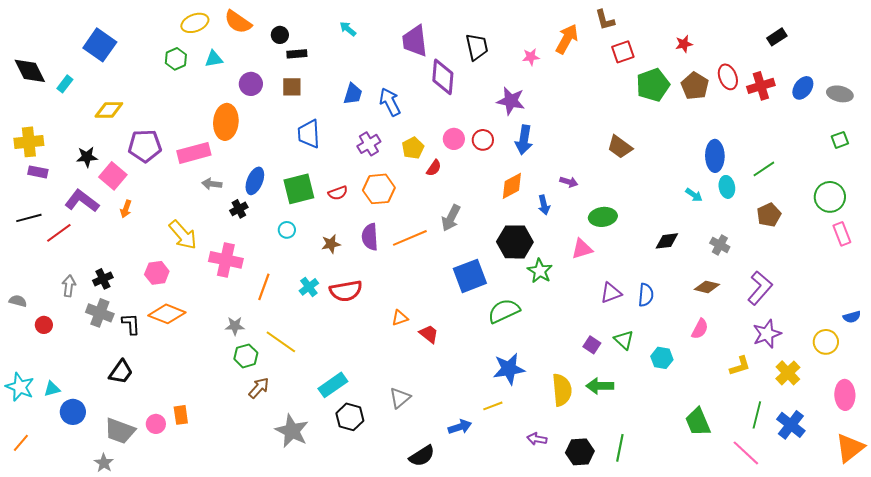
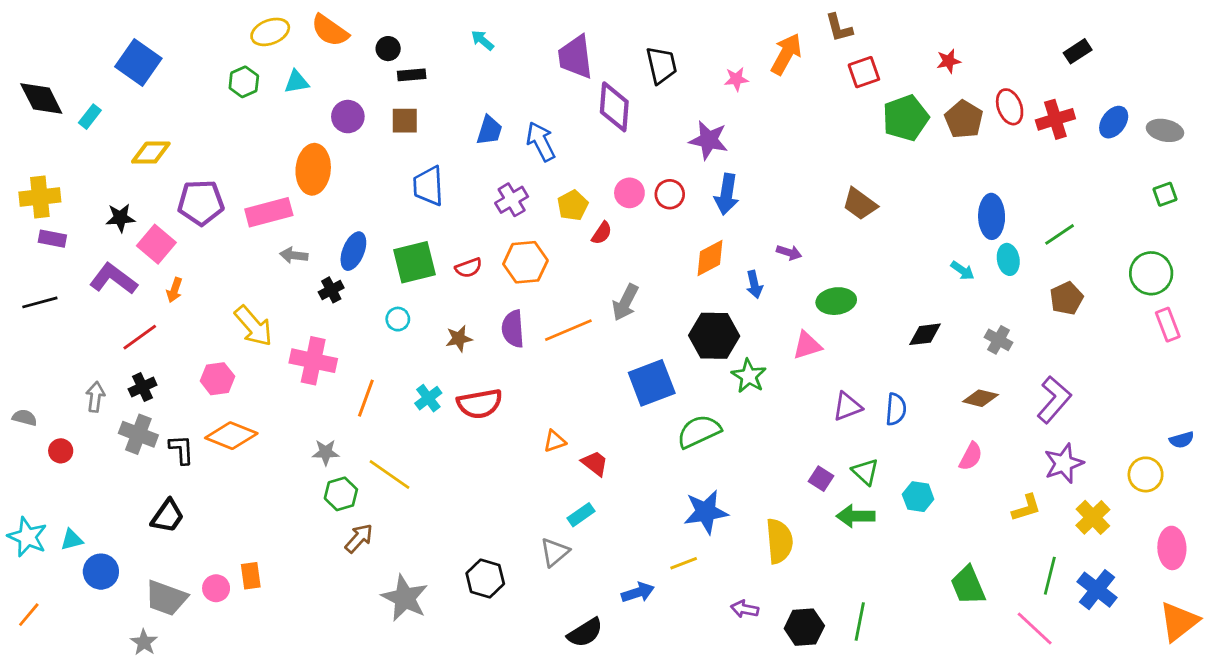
red line: (59, 233) -> (140, 337), moved
cyan rectangle: (333, 385) -> (581, 515), moved, size x0.7
green arrow: (600, 386) -> (856, 516), moved

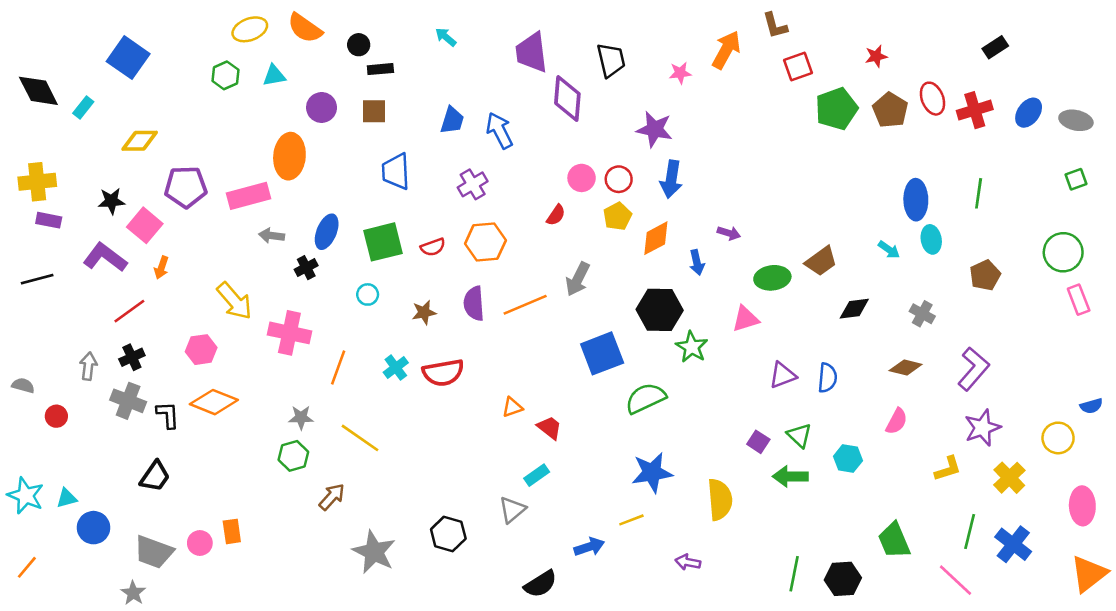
brown trapezoid: (860, 204) -> (821, 261), moved, turned -72
yellow pentagon: (573, 205) -> (617, 216), moved
green line: (1060, 234) -> (979, 193), moved, turned -48
green hexagon: (341, 494) -> (293, 456), moved
black hexagon: (804, 627) -> (843, 579), moved

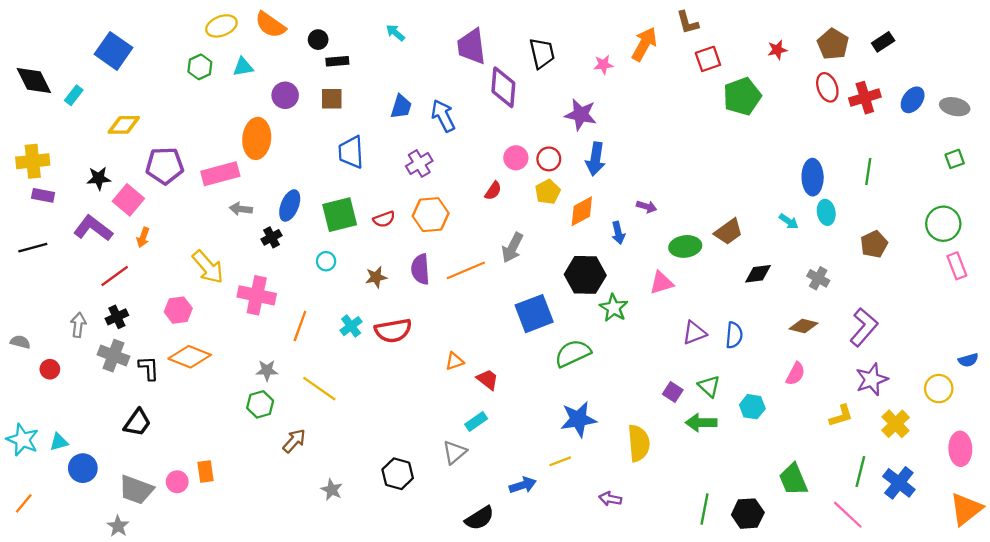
brown pentagon: (890, 110) -> (833, 44), moved
gray star: (374, 552) -> (332, 490), size x0.6

